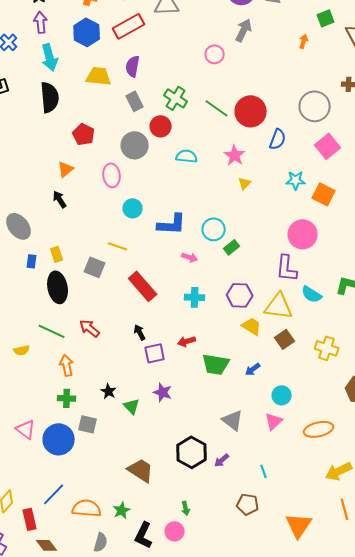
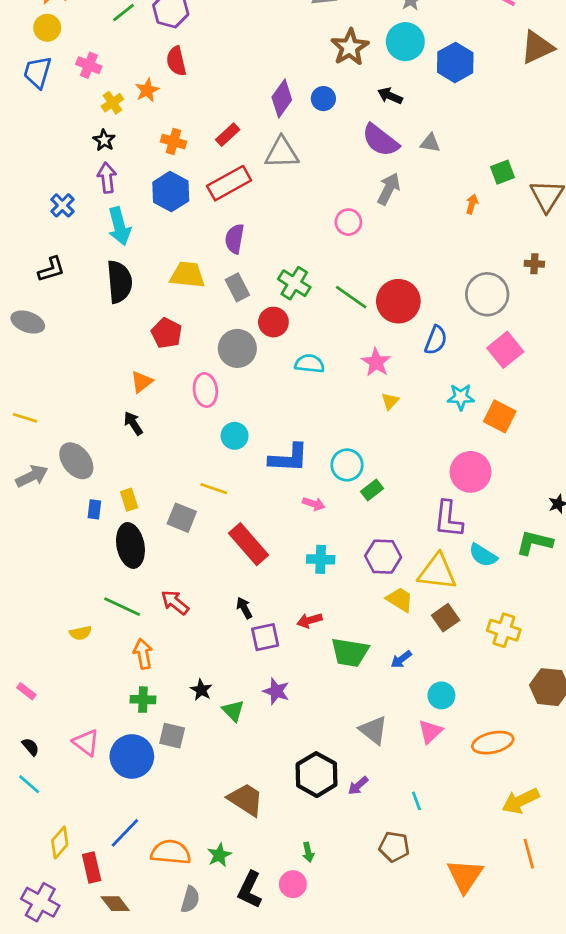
yellow trapezoid: (99, 76) -> (187, 275), moved

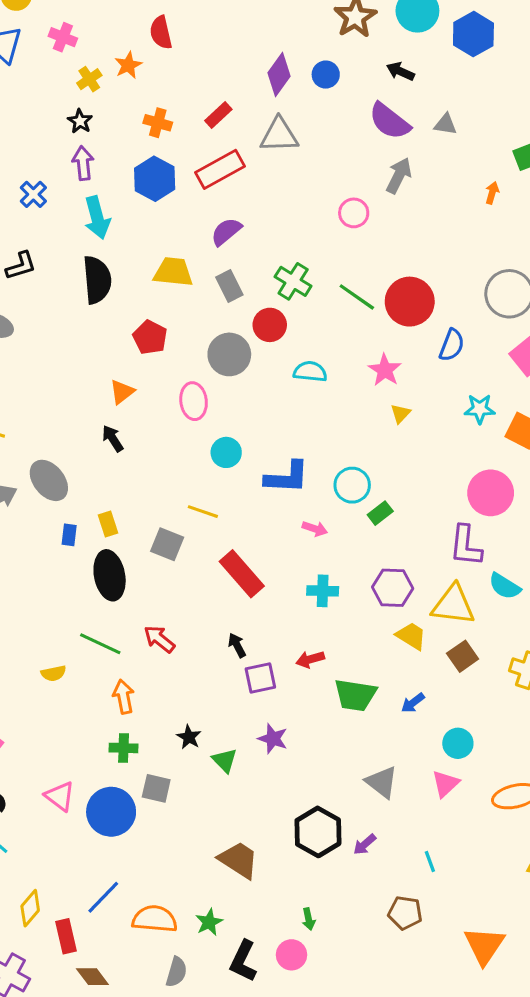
purple semicircle: (235, 239) -> (226, 232), turned 40

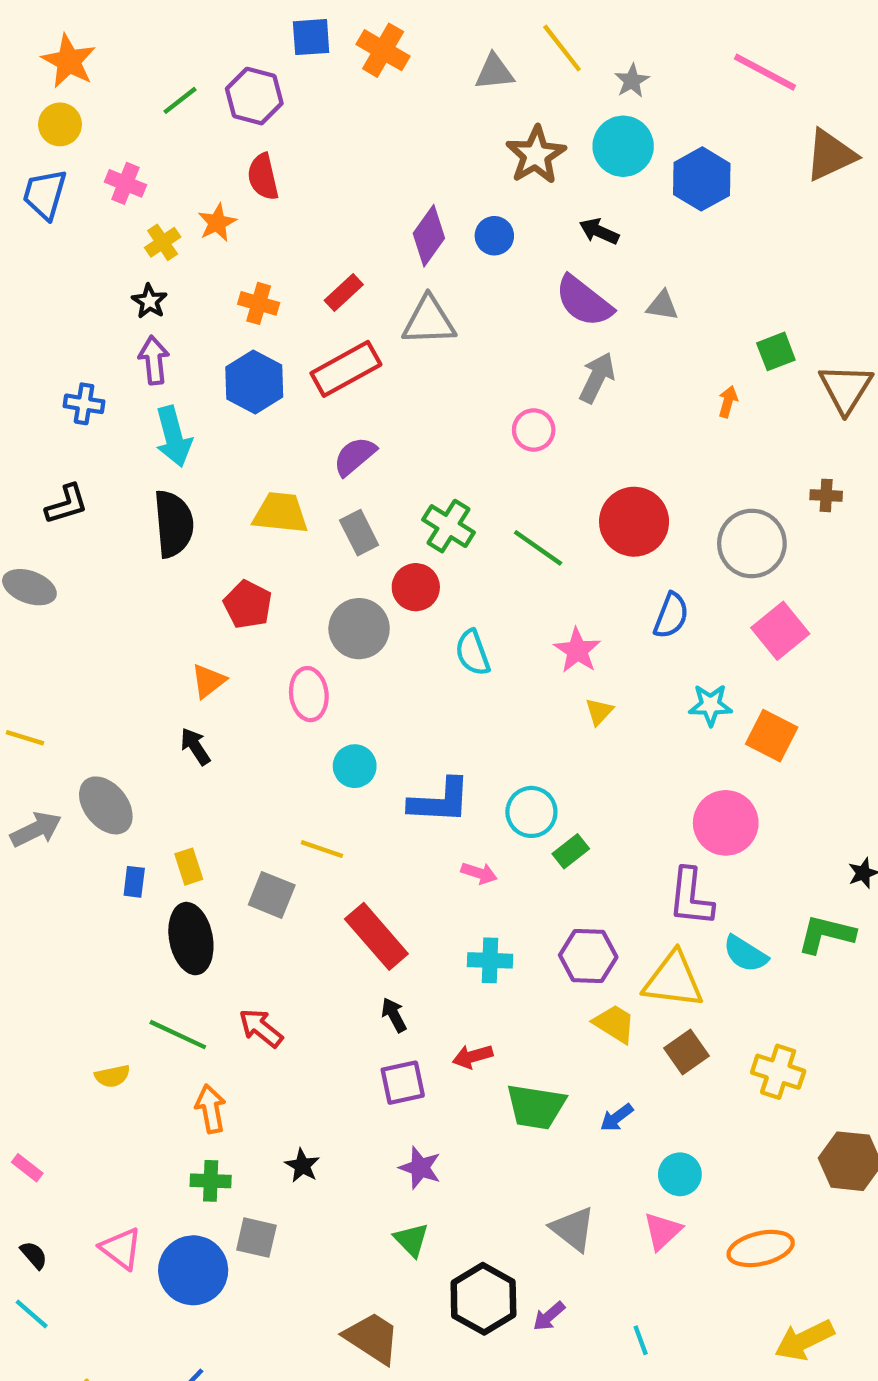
blue cross: (33, 194) -> (84, 404), turned -36
red circle: (410, 302) -> (634, 522), moved
cyan semicircle: (310, 372) -> (473, 653), turned -116
black arrow: (237, 645) -> (394, 1015), moved
green triangle: (225, 760) -> (411, 1240), moved

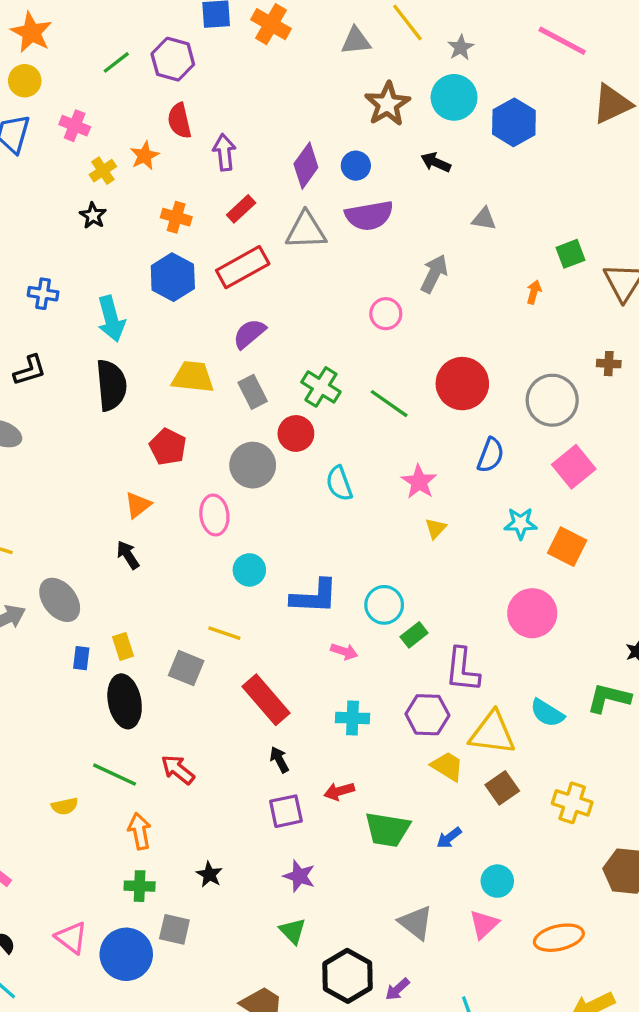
purple semicircle: (584, 301) -> (369, 216), moved, turned -48
purple arrow: (154, 360) -> (224, 152), moved
purple L-shape: (691, 897) -> (462, 670), moved

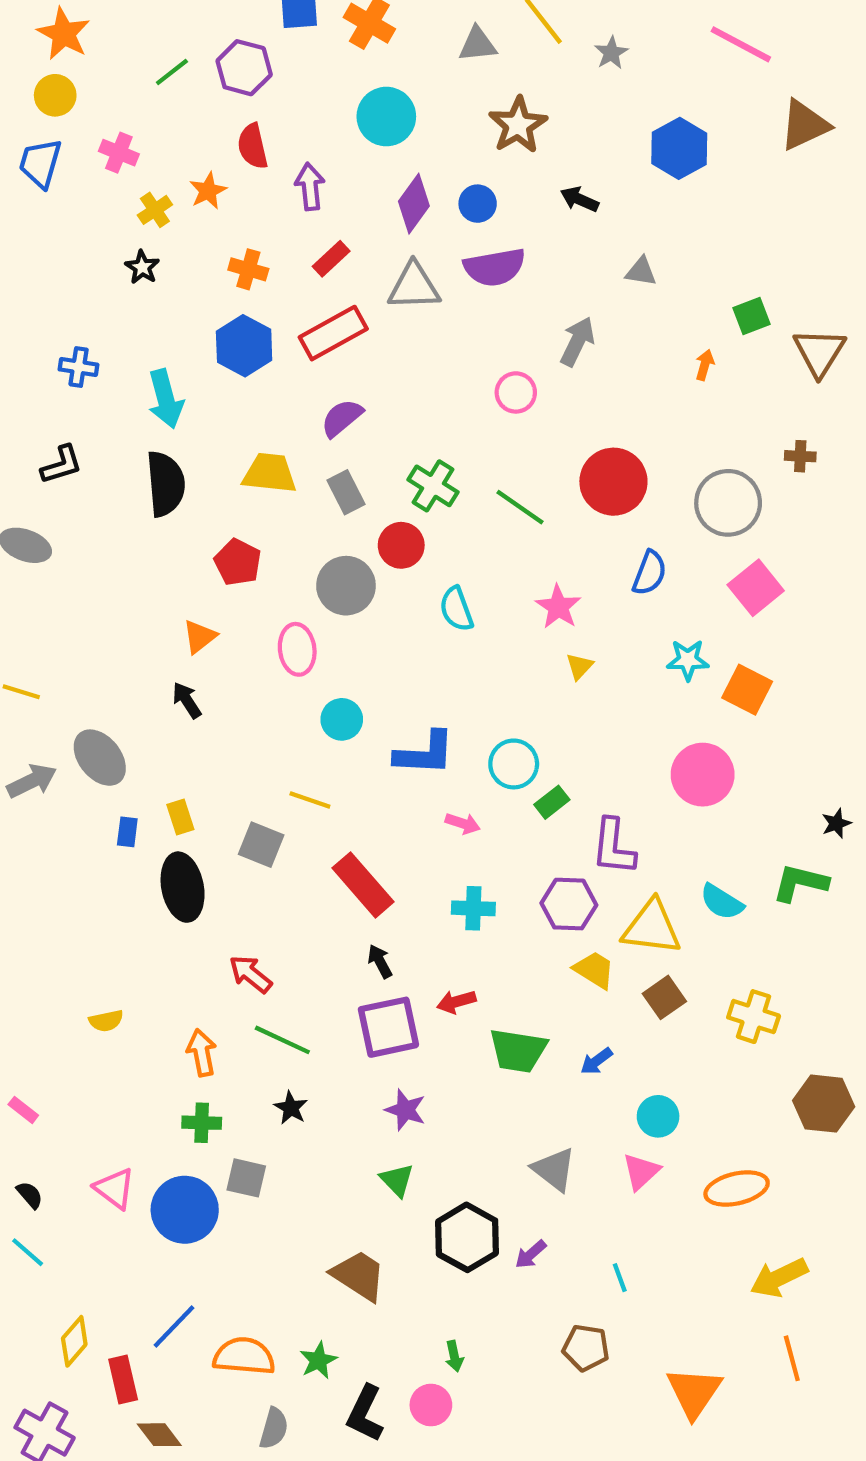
cyan circle: (454, 97) -> (386, 117), moved
green line: (115, 775) -> (282, 1040), moved
purple square: (286, 811) -> (388, 1027), size x1.4

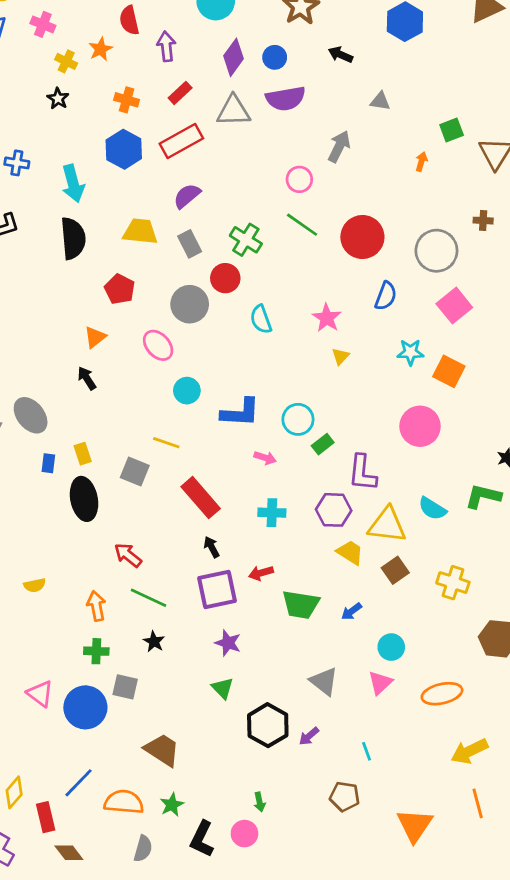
yellow cross: (155, 210) -> (66, 61), turned -30
green line: (520, 507) -> (302, 225), moved
pink ellipse: (297, 649) -> (158, 345), turned -36
brown trapezoid: (359, 1276) -> (162, 750), moved

